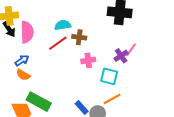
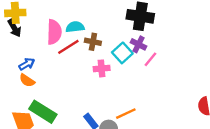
pink semicircle: (27, 32) -> (54, 32), moved
purple cross: (121, 56) -> (138, 44), moved, turned -32
cyan square: (109, 76) -> (122, 53), moved, turned 30

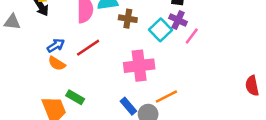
red line: (68, 47) -> (88, 48), moved
pink cross: (102, 68) -> (139, 66), moved, size x1.6
green rectangle: (43, 112) -> (75, 97), size x0.6

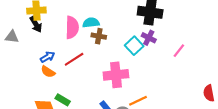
brown cross: (128, 19) -> (99, 36), moved
pink line: (192, 36) -> (179, 51), moved

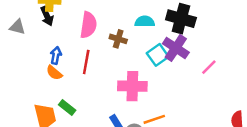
cyan semicircle: (91, 23) -> (145, 21), moved
purple cross: (149, 38) -> (176, 48), size x1.5
blue arrow: (47, 57) -> (56, 55), turned -56
red line: (74, 59) -> (86, 62), turned -54

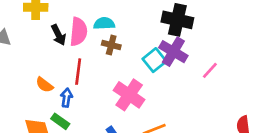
black arrow: (47, 16) -> (58, 35), moved
cyan semicircle: (145, 21) -> (104, 23), moved
blue arrow: (56, 55) -> (66, 98), moved
pink cross: (132, 86) -> (129, 95), turned 36

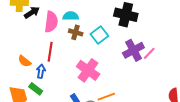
black arrow: (58, 35) -> (32, 12), moved, turned -98
purple cross: (173, 52) -> (133, 50), moved, turned 30
cyan square: (154, 60) -> (99, 35), moved

